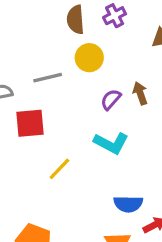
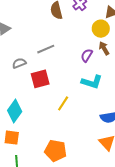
yellow circle: (89, 58) -> (101, 29), moved

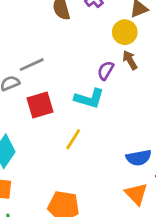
gray line: (46, 49) -> (32, 65), moved
cyan L-shape: (92, 82) -> (89, 98), moved

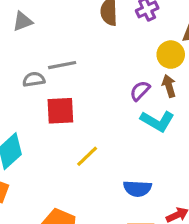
cyan L-shape: (89, 98) -> (157, 121), moved
blue semicircle: (139, 158) -> (137, 188), moved

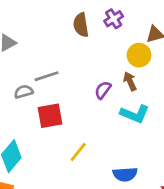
brown arrow: (169, 86) -> (130, 81), moved
purple semicircle: (140, 91) -> (103, 90), moved

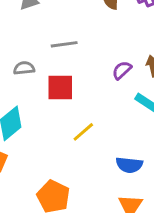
gray semicircle: (24, 92) -> (24, 68), moved

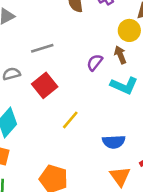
red square: (60, 87) -> (45, 85), turned -30

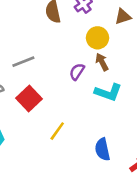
yellow circle: (129, 30) -> (97, 38), moved
blue semicircle: (114, 142) -> (102, 149), turned 85

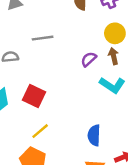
red square: (29, 99) -> (34, 96), moved, turned -35
yellow line: (57, 131) -> (40, 131), moved

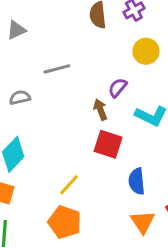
brown arrow: (114, 56) -> (100, 110), moved
red square: (34, 96) -> (108, 144), moved

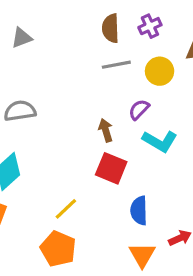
gray line: (57, 69) -> (116, 65), moved
purple semicircle: (118, 88) -> (139, 110), moved
gray semicircle: (20, 98) -> (20, 111), size x1.4

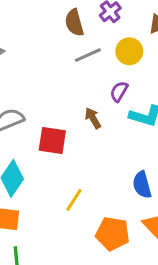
red square: (111, 168) -> (52, 140), moved
orange pentagon: (58, 249) -> (113, 234), moved

